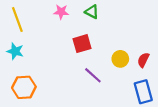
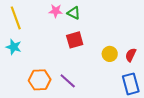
green triangle: (92, 12) -> (74, 13), moved
purple line: (93, 75) -> (68, 81), moved
orange hexagon: (24, 87) -> (40, 80), moved

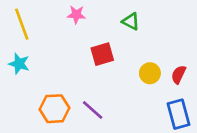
green triangle: (74, 13) -> (131, 21), moved

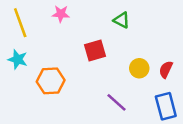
pink star: (76, 15) -> (61, 14), moved
orange hexagon: (54, 109) -> (51, 81), moved
purple line: (93, 110) -> (116, 102), moved

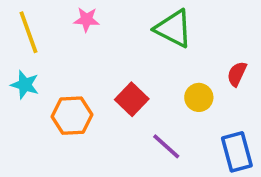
green triangle: (122, 20) -> (173, 29), size x1.6
red square: (95, 51) -> (132, 99), moved, turned -30
red semicircle: (166, 70) -> (237, 74), moved

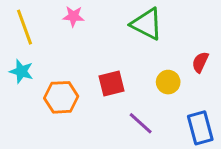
red square: (132, 99) -> (112, 84), turned 32

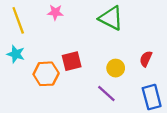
red semicircle: (200, 62) -> (146, 59), moved
yellow circle: (168, 82) -> (116, 68), moved
red square: (112, 84) -> (72, 61), moved

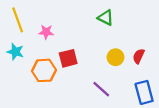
pink star: (55, 12) -> (46, 32), moved
green triangle: (111, 18) -> (106, 18), size x0.7
yellow circle: (116, 68) -> (115, 57), moved

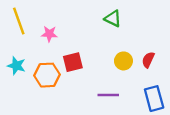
cyan star: (15, 52) -> (16, 66), moved
purple line: (101, 89) -> (108, 95), turned -42

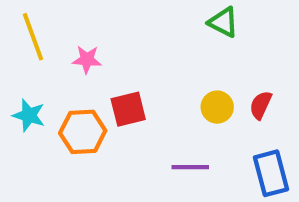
green triangle: (113, 19) -> (223, 22), moved

